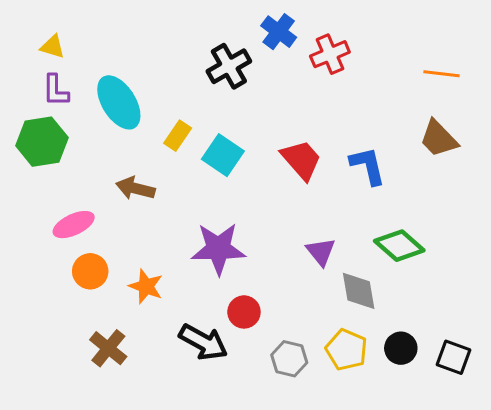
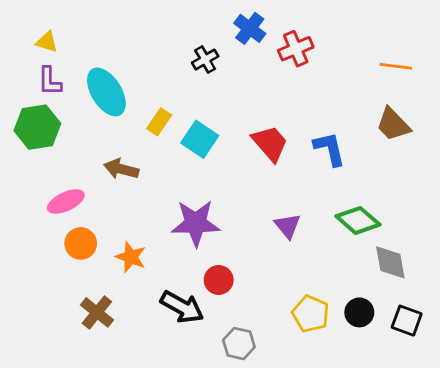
black cross: (229, 66) -> (205, 60), size x0.7
gray diamond: (359, 291) -> (390, 262), moved
gray hexagon: (289, 359) -> (239, 344), moved

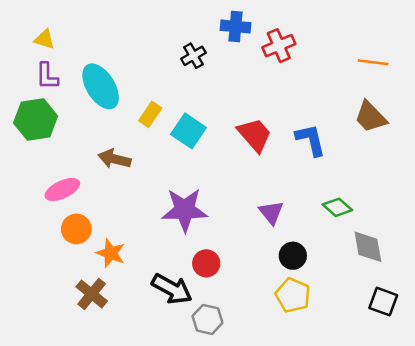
blue cross: (250, 28) -> (236, 27), turned -32
green diamond: (358, 220) -> (337, 207), size x0.7
orange star: (131, 257) -> (111, 253), moved
black circle: (359, 312) -> (293, 256), moved
gray hexagon: (239, 344) -> (208, 319), moved

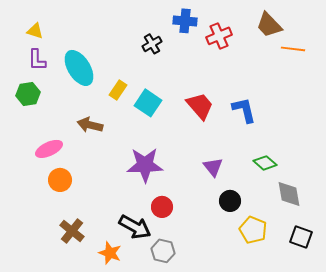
brown trapezoid: (370, 117) -> (269, 25), moved
green hexagon: (36, 119) -> (28, 94), size x0.7
orange star: (111, 253) -> (110, 253), moved
yellow pentagon: (293, 295) -> (253, 230), moved

